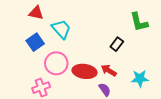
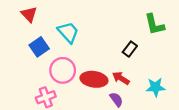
red triangle: (36, 13) -> (29, 14), moved, turned 35

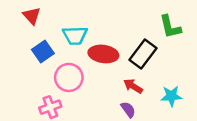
cyan trapezoid: (68, 32) -> (75, 35), turned 130
black rectangle: (130, 49) -> (143, 54), size x1.6
red ellipse: (94, 79) -> (103, 54), moved

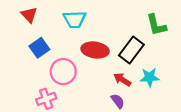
cyan trapezoid: (75, 35) -> (75, 19), moved
cyan star: (171, 96) -> (150, 77), moved

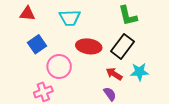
red triangle: (29, 15) -> (27, 14), turned -42
green L-shape: (156, 25) -> (128, 16), moved

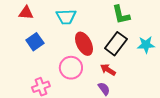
red ellipse: (89, 46) -> (84, 44), turned 55
pink circle: (59, 67) -> (71, 68), moved
cyan star: (139, 72) -> (146, 45), moved

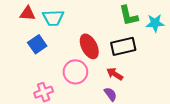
cyan trapezoid: (66, 17) -> (53, 18), moved
black rectangle: (116, 44) -> (123, 46), turned 40
cyan star: (146, 45) -> (155, 23), moved

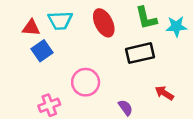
red triangle: (28, 13) -> (31, 28), moved
red ellipse: (89, 46) -> (104, 23), moved
red arrow: (115, 74) -> (164, 93), moved

